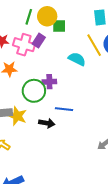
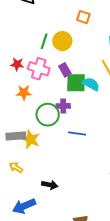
green square: (59, 26) -> (76, 83), moved, size x1.5
purple rectangle: (39, 41) -> (65, 70), moved, turned -64
black arrow: (47, 123) -> (50, 185), moved

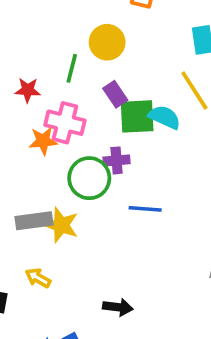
green line: (44, 41) -> (72, 68), moved
pink cross: (39, 69) -> (65, 123), moved
black arrow: (50, 185) -> (118, 307), moved

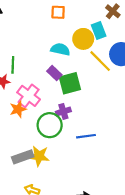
yellow circle: (107, 42) -> (83, 39), moved
green line: (72, 68) -> (13, 65), moved
cyan semicircle: (164, 117) -> (60, 49), moved
pink cross: (65, 123) -> (29, 96), turned 35

